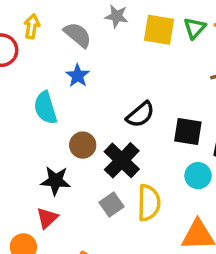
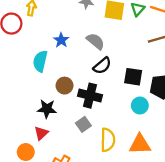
gray semicircle: (78, 35) -> (96, 41), moved
cyan semicircle: (45, 108) -> (40, 61), turned 30
black cross: (122, 160) -> (90, 96), turned -30
yellow semicircle: (149, 203) -> (108, 140), moved

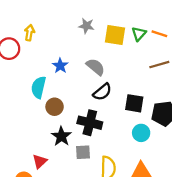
brown circle: (65, 86) -> (55, 107), moved
black star: (47, 109) -> (61, 136), moved, turned 30
gray square: (83, 124) -> (83, 152), turned 32

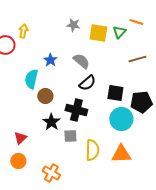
orange line: (159, 34) -> (136, 22), moved
cyan circle: (141, 133) -> (121, 119), size x1.5
red triangle: (40, 161) -> (20, 138), moved

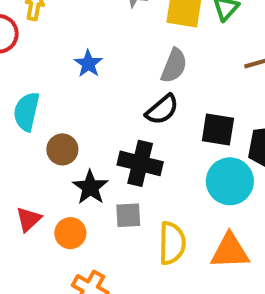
gray semicircle: (81, 61) -> (174, 66), moved, turned 72
cyan semicircle: (31, 79) -> (26, 112), moved
brown circle: (45, 96) -> (62, 149), moved
orange circle: (18, 161) -> (70, 233), moved

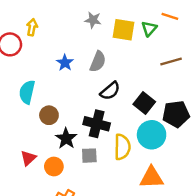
gray semicircle: (174, 66) -> (98, 62), moved
black square: (218, 129) -> (144, 103), turned 30
yellow semicircle: (172, 243) -> (122, 147), moved

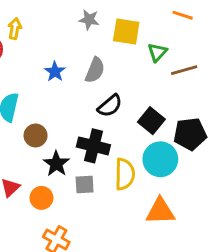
green triangle: (149, 29) -> (157, 52), moved

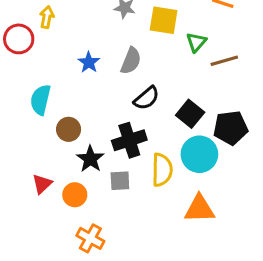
black cross: (93, 146) -> (129, 140), turned -32

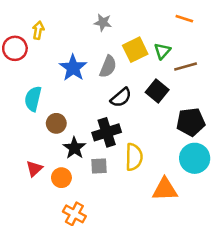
yellow square: (164, 20) -> (135, 50), moved, turned -35
blue star: (89, 62) -> (73, 68), size x1.5
black square: (190, 114) -> (157, 91), moved
cyan circle: (199, 154) -> (195, 158), moved

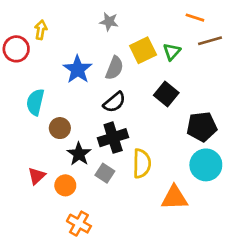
brown line: (186, 66) -> (210, 41), moved
black semicircle: (121, 97) -> (114, 102), moved
gray square: (99, 166) -> (105, 173), turned 36

